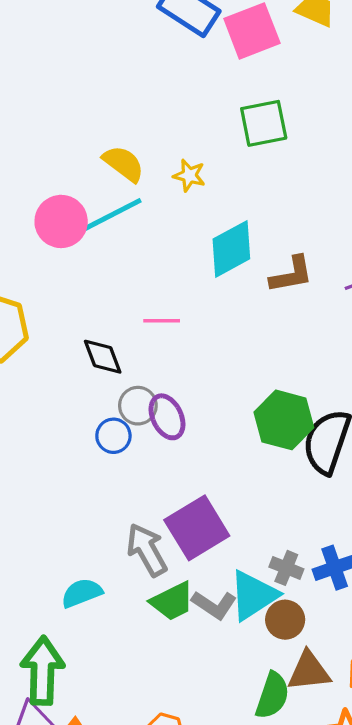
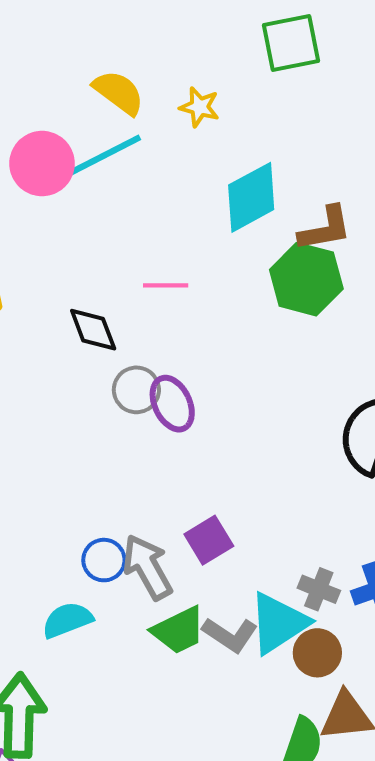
green hexagon: (284, 420) -> (306, 279), moved
blue circle: (113, 436) -> (104, 560), moved
purple square: (197, 528) -> (209, 540), size x0.6

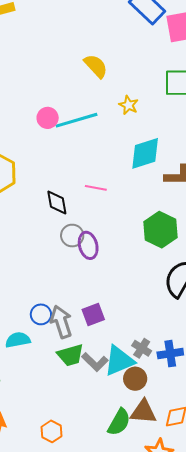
yellow semicircle: (119, 92) -> (96, 66), moved
pink circle: (42, 164) -> (48, 118), size x0.7
green hexagon: (306, 279) -> (160, 230), moved

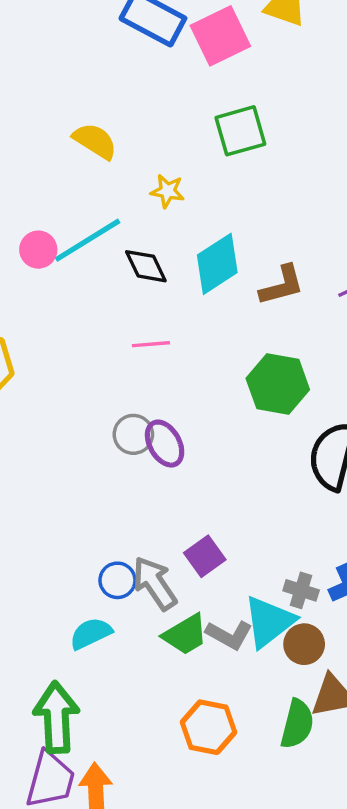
black diamond: (57, 203) -> (146, 266), moved
orange hexagon: (52, 431) -> (208, 727), moved, size x1.4

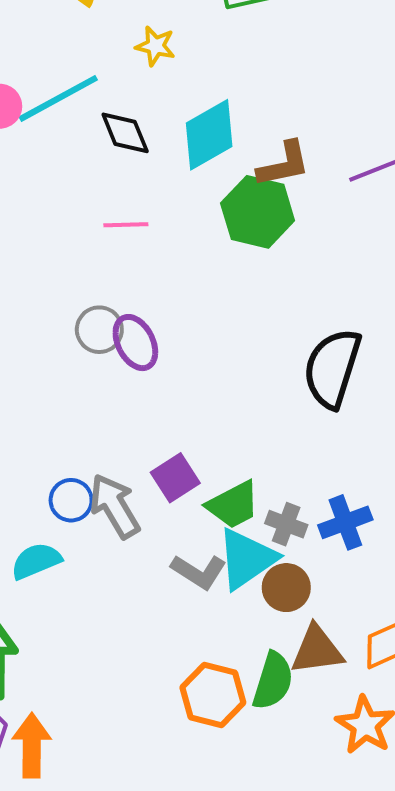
green hexagon: (278, 384) -> (258, 212), moved
green trapezoid: (185, 635) -> (233, 505), moved
orange hexagon: (208, 727) -> (213, 695), moved

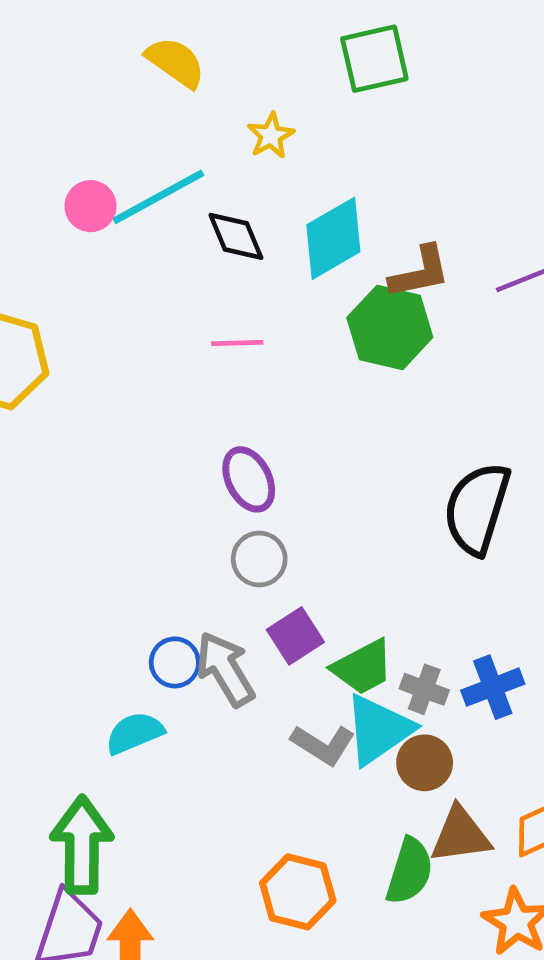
yellow star: (155, 46) -> (271, 136), turned 30
gray circle: (99, 330) -> (259, 559), moved
orange hexagon: (213, 695) -> (298, 892), moved

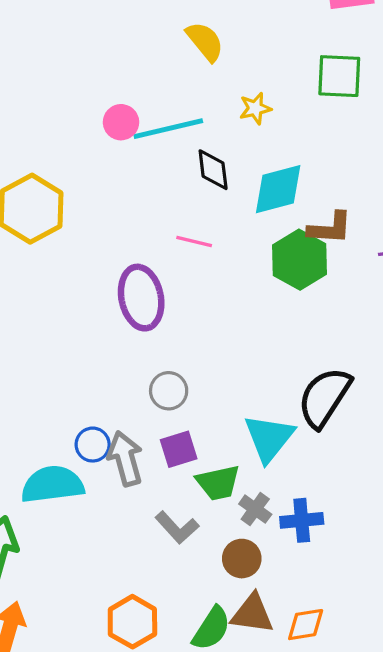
purple ellipse: (249, 479) -> (141, 298), moved, size x1.4
cyan triangle: (378, 730) -> (269, 438), moved, turned -32
cyan semicircle: (135, 733) -> (52, 484), size x1.5

